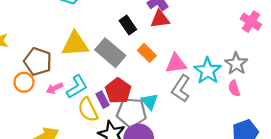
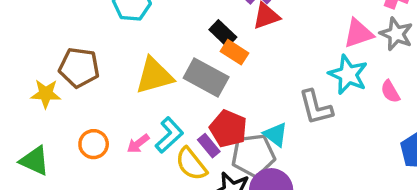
orange rectangle: (147, 53) -> (234, 52), moved
brown pentagon: (38, 62) -> (79, 68), moved
pink triangle: (176, 64) -> (358, 33), moved
gray star: (236, 64) -> (396, 34), moved
gray L-shape: (181, 89) -> (316, 107), turned -36

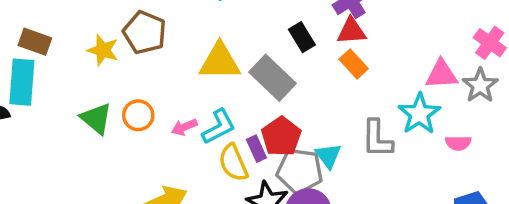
orange rectangle: (234, 52) -> (354, 64), moved
pink semicircle: (390, 92) -> (458, 143), turned -75
green triangle: (35, 161) -> (96, 118), moved

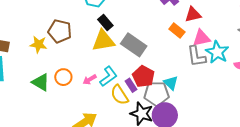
red triangle: (351, 31) -> (193, 14), moved
black rectangle: (302, 37) -> (105, 23), moved
pink triangle: (441, 74) -> (201, 38), moved
gray L-shape: (377, 139) -> (196, 56), moved

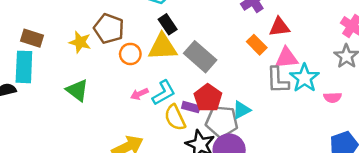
orange circle: (63, 77) -> (130, 54), moved
cyan triangle: (171, 83) -> (242, 110), turned 42
purple rectangle: (131, 85) -> (191, 107), turned -48

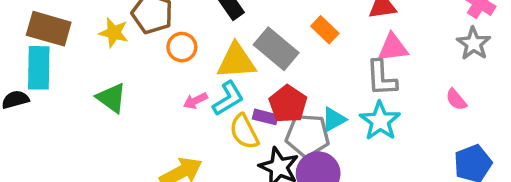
brown rectangle: (32, 38) -> (49, 29), size x1.4
orange rectangle: (257, 45) -> (325, 30), moved
yellow triangle: (163, 47) -> (236, 61), moved
cyan star: (304, 78) -> (380, 121), moved
pink semicircle: (333, 97) -> (456, 100), turned 54

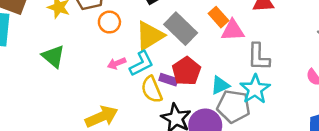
pink triangle: (393, 48) -> (233, 30), moved
yellow triangle: (236, 61) -> (150, 36), turned -32
gray pentagon: (307, 136) -> (234, 106), moved

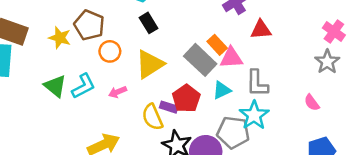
gray rectangle: (181, 29) -> (200, 60), moved
cyan L-shape: (141, 63) -> (83, 86), moved
cyan triangle: (220, 85) -> (222, 90), moved

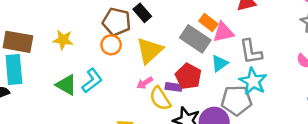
brown pentagon: (89, 25) -> (117, 22), moved
pink arrow: (118, 92) -> (145, 83), moved

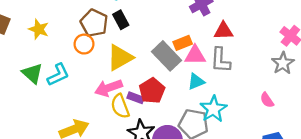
orange rectangle: (208, 23) -> (183, 43), turned -72
gray L-shape: (251, 52) -> (220, 60), moved
cyan triangle: (220, 63) -> (196, 82), moved
pink arrow: (145, 83) -> (109, 88), size x1.6

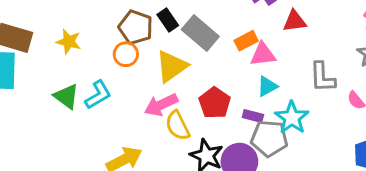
gray rectangle: (166, 56) -> (200, 33), moved
gray L-shape: (220, 60) -> (322, 77), moved
purple rectangle: (136, 98) -> (253, 116), moved

